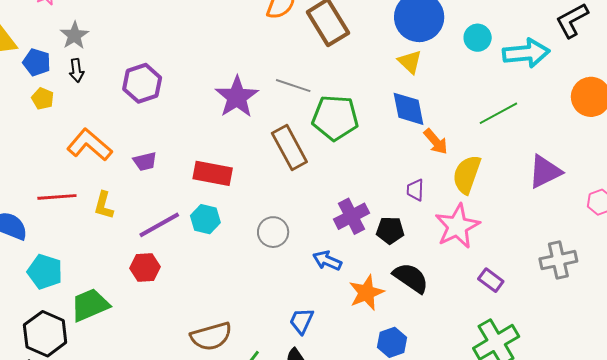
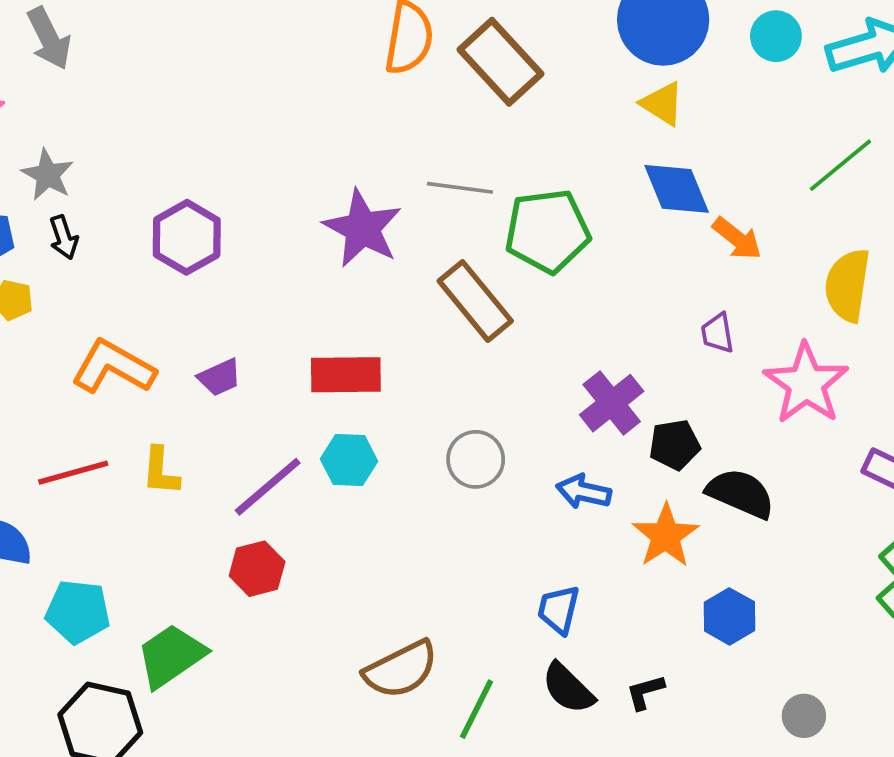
yellow semicircle: (467, 174) -> (847, 285), moved
black pentagon: (390, 230) -> (675, 445), moved

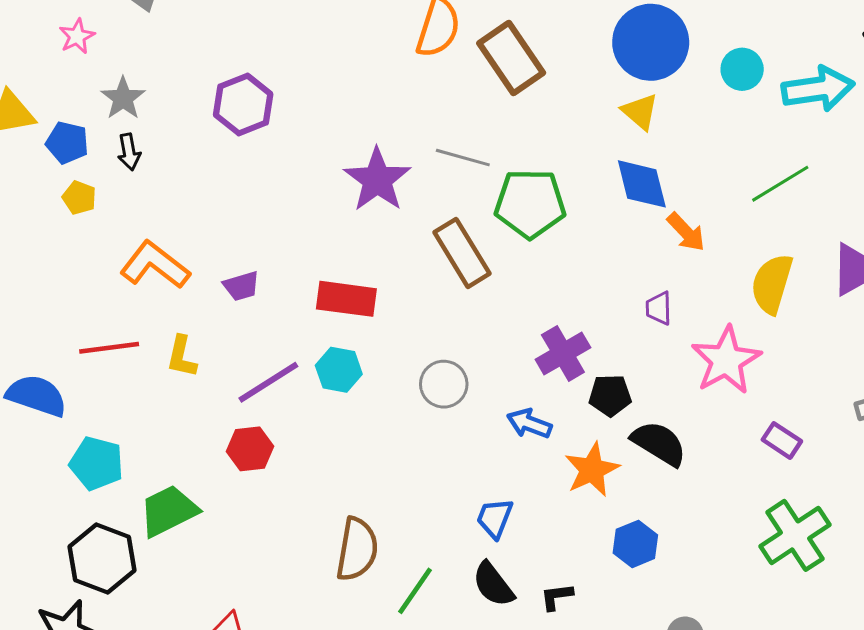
purple hexagon: (187, 237) -> (243, 104), moved
brown semicircle: (401, 670) -> (357, 549), turned -62

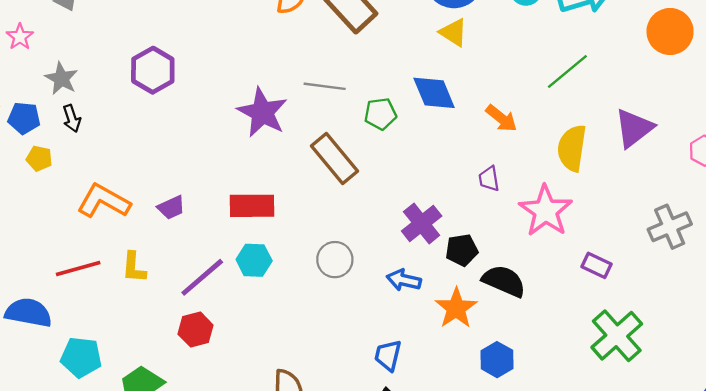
blue diamond: (642, 184) -> (434, 93), moved
green pentagon: (530, 204) -> (380, 114), size x0.6

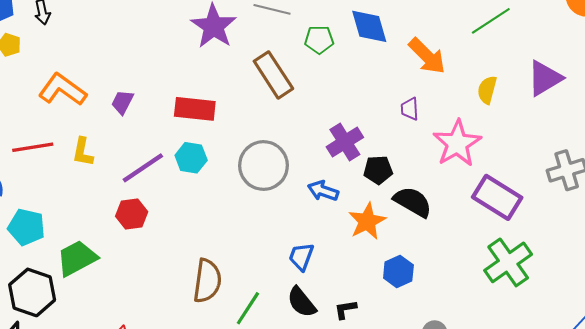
orange arrow: (501, 118) -> (427, 56), size x1.4
yellow semicircle: (572, 148) -> (487, 90), size x0.7
purple trapezoid: (171, 208) -> (122, 102), turned 135
gray circle: (335, 260) -> (264, 166), size x1.5
purple rectangle: (596, 265) -> (497, 197), size x1.8

